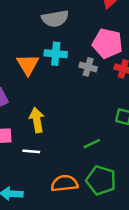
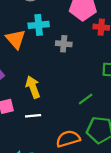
gray cross: (88, 67) -> (64, 44), moved

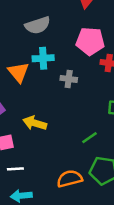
yellow arrow: (33, 87) -> (35, 123), turned -55
white line: (33, 116) -> (15, 169), moved

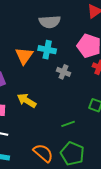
orange semicircle: (70, 179) -> (43, 153), turned 40

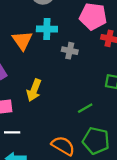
yellow arrow: (27, 100) -> (34, 90), turned -90

